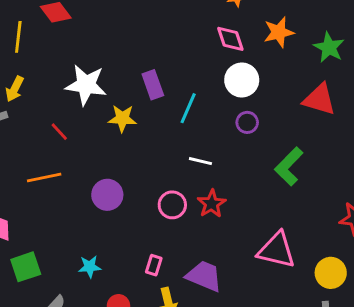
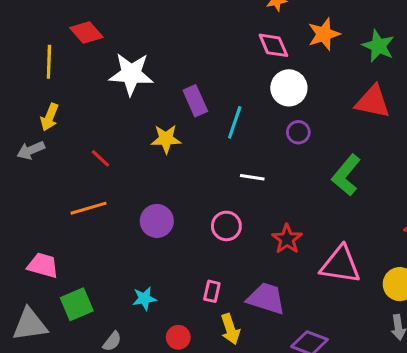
white star: (86, 85) -> (131, 74), moved
red star: (212, 204) -> (287, 239), moved

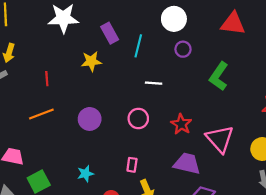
red line: (100, 158) -> (47, 79), turned 48
pink triangle: (340, 265) -> (220, 139), turned 44
purple trapezoid: (266, 298) -> (187, 164), moved

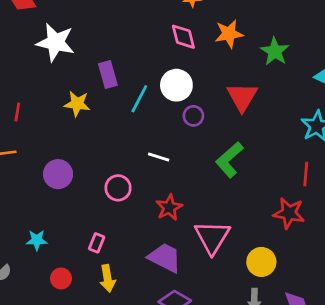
white circle: (174, 19) -> (176, 85), moved
red triangle: (233, 24) -> (242, 97), moved, turned 40
white line: (154, 83) -> (159, 157), moved

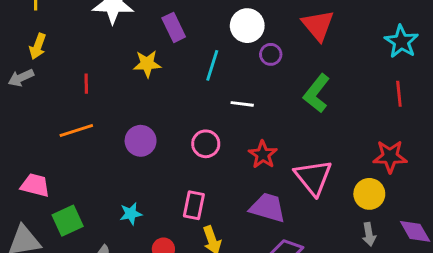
cyan line: (139, 99) -> (212, 65), moved
red star: (289, 213) -> (390, 156), moved
pink rectangle: (97, 243) -> (194, 205), size x1.4

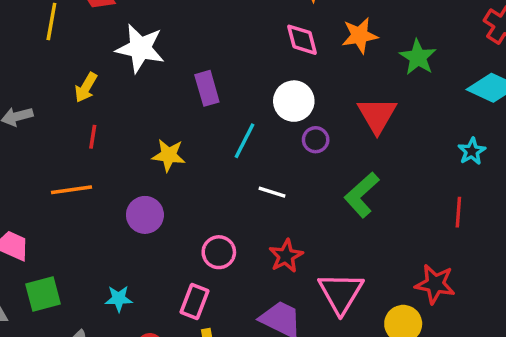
cyan star: (401, 42) -> (472, 151), size x0.7
yellow arrow: (38, 46) -> (86, 88), moved
yellow star: (147, 64) -> (169, 155), moved
pink circle: (206, 144) -> (219, 252), moved

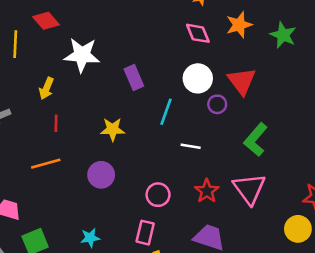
red triangle: (377, 115) -> (242, 81), moved
pink triangle: (341, 293) -> (249, 189), moved

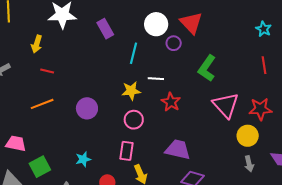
red line: (56, 123) -> (47, 71), turned -72
yellow star: (113, 129) -> (131, 91), moved
pink triangle: (249, 189) -> (226, 105), moved
red star: (207, 191) -> (171, 102), moved

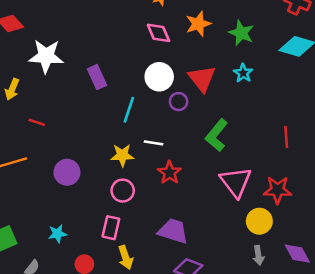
cyan star: (264, 29) -> (243, 73), moved
red line: (47, 71) -> (37, 122), moved

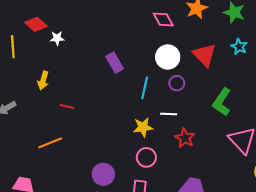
white star: (46, 56) -> (57, 38), moved, size x0.5
purple circle: (179, 102) -> (177, 83), moved
purple circle: (67, 172) -> (103, 174), moved

